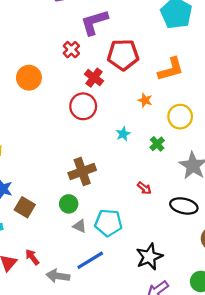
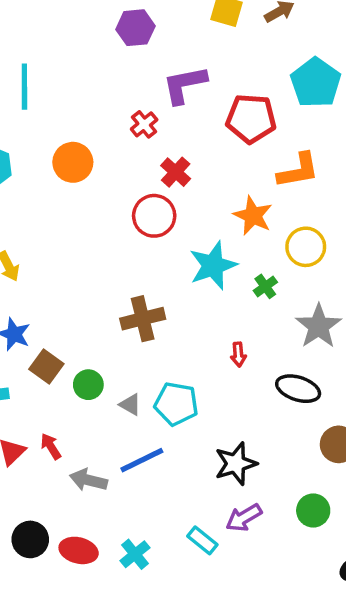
red pentagon: (123, 55) -> (251, 119), moved
orange star: (145, 100) -> (253, 216), size x1.6
cyan star: (123, 134) -> (213, 265), size x2.0
red arrow: (144, 188) -> (238, 354), turned 40
green circle: (69, 204) -> (88, 385), moved

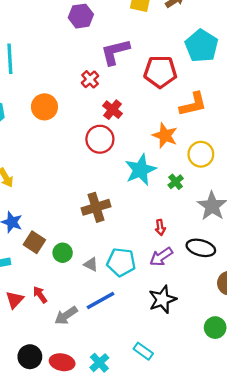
gray arrow: (88, 480) -> (66, 316), turned -45
purple arrow: (244, 518) -> (161, 257), moved

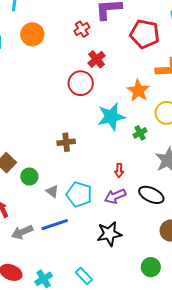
orange circle: (44, 107) -> (32, 34), moved
brown cross: (96, 207) -> (66, 142), size x0.7

